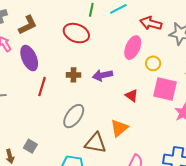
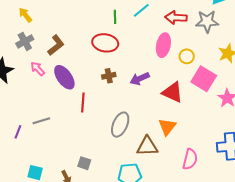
brown cross: (74, 75) -> (109, 76), moved
pink square: (165, 89) -> (204, 79), turned 30
red triangle: (132, 96) -> (172, 92), size x1.6

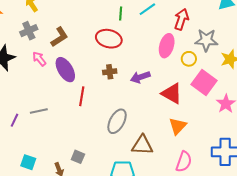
red arrow: (176, 18) -> (181, 19), turned 100
gray star: (207, 21) -> (206, 40), moved
orange triangle: (167, 127) -> (178, 126), moved

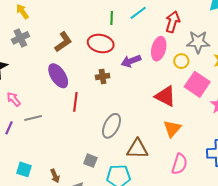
brown L-shape: (59, 37) -> (63, 42), moved
pink arrow: (39, 59) -> (14, 99), moved
purple arrow: (140, 77) -> (131, 61), moved
gray square: (78, 157) -> (90, 161), moved

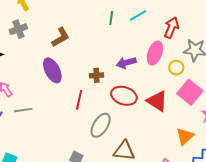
red ellipse: (101, 43) -> (124, 96), moved
red line: (75, 102) -> (79, 100), moved
orange triangle: (172, 129) -> (185, 136), moved

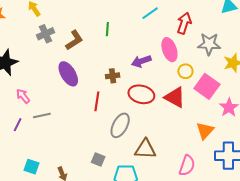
green line: (111, 18) -> (107, 29), moved
gray cross: (18, 29) -> (46, 34), moved
pink ellipse: (155, 53) -> (169, 50), turned -35
yellow circle: (176, 68) -> (185, 71), moved

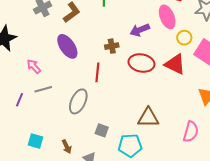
pink arrow: (23, 96) -> (34, 66), moved
gray ellipse: (120, 125) -> (78, 101), moved

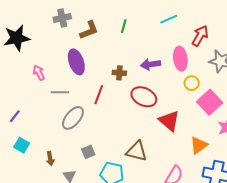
red triangle: (175, 64) -> (169, 121), moved
gray line: (43, 89) -> (60, 92), moved
purple line: (19, 100) -> (15, 116), moved
gray square: (102, 130) -> (88, 152), turned 32

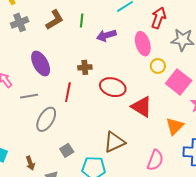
brown L-shape: (89, 30) -> (55, 20), moved
purple arrow: (151, 64) -> (106, 35), moved
brown triangle: (137, 151) -> (114, 142), turned -30

